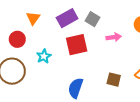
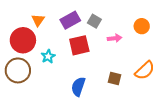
red circle: (17, 39) -> (23, 40), size x1.6

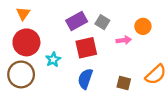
orange triangle: (38, 20) -> (23, 14), moved
orange circle: (142, 26) -> (143, 26), moved
blue semicircle: (78, 87) -> (85, 79), moved

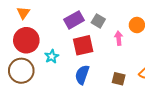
pink arrow: (124, 40) -> (119, 38), turned -88

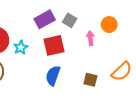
cyan star: (52, 56) -> (21, 47), moved

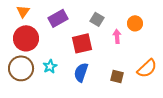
purple rectangle: (45, 19) -> (58, 18), moved
cyan star: (21, 47) -> (50, 66), moved

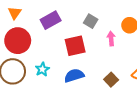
blue semicircle: (81, 72) -> (74, 76), turned 54
brown square: (117, 76) -> (111, 80), turned 32

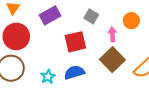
cyan star: (42, 69) -> (48, 77), moved
brown square: (111, 80) -> (112, 60), moved, size x1.6

